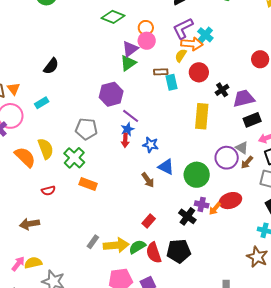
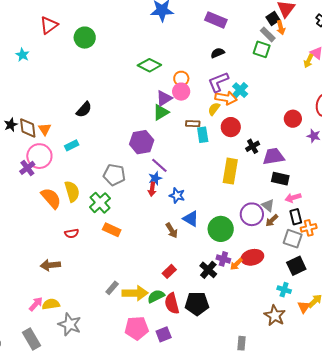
black rectangle: (252, 120) -> (280, 179), turned 30

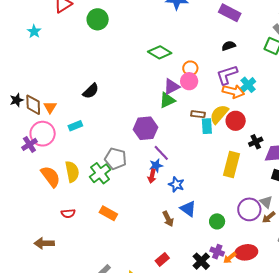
yellow semicircle: (214, 109) -> (219, 114), moved, size x1.5
green cross: (100, 203) -> (100, 173), moved
green circle: (221, 229) -> (217, 221), size x0.6

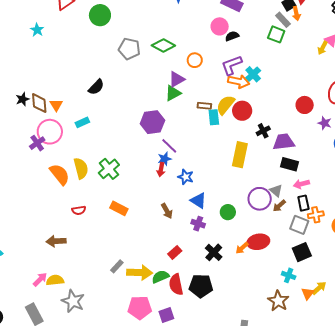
pink circle: (189, 81) -> (220, 26), moved
gray pentagon: (116, 159) -> (129, 49), moved
brown arrow: (168, 219) -> (167, 211), moved
purple cross: (217, 252) -> (198, 224), moved

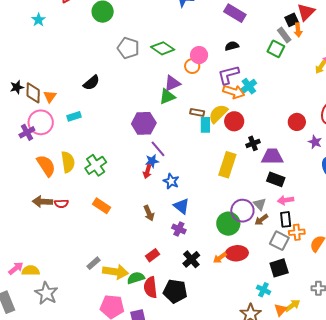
pink circle: (220, 26) -> (199, 55), moved
green circle: (228, 212) -> (228, 224), moved, size x1.5
brown arrow: (56, 241) -> (42, 202), moved

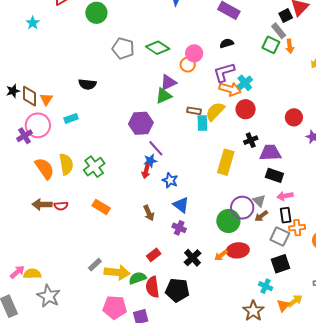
orange arrow: (298, 30) -> (290, 46), moved
black semicircle: (91, 83) -> (87, 84), turned 48
red circle: (234, 121) -> (246, 109), moved

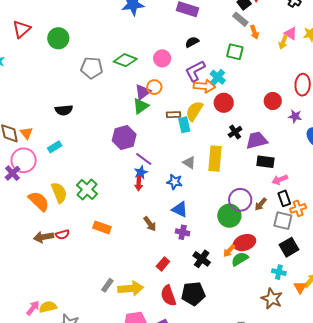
green square: (271, 45) -> (235, 52), moved
orange circle: (188, 65) -> (154, 87), moved
blue star: (170, 180) -> (175, 182), moved
gray triangle: (259, 201) -> (189, 163), moved
green semicircle: (138, 278) -> (240, 259), moved

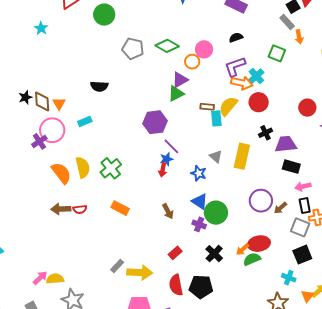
orange circle: (154, 87) -> (192, 62), moved
green circle: (229, 216) -> (216, 213), moved

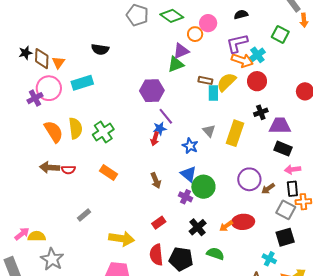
cyan rectangle: (85, 121) -> (82, 83), size x1.5
green semicircle: (252, 259) -> (215, 254), moved, turned 36
gray rectangle: (117, 266) -> (84, 215), moved

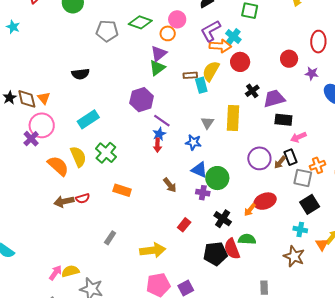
cyan rectangle: (82, 83) -> (88, 119), moved
gray triangle: (209, 131) -> (207, 123), turned 32
black rectangle: (292, 189) -> (290, 157), moved
red semicircle: (156, 255) -> (232, 249), moved

